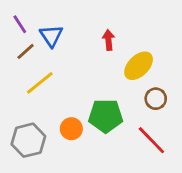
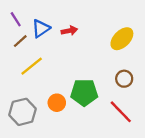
blue triangle: (51, 36) -> (41, 28), turned 30
red arrow: (109, 40) -> (69, 31), moved, turned 84
yellow ellipse: (139, 66) -> (122, 39), moved

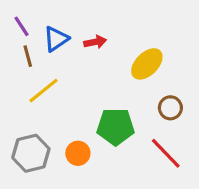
yellow ellipse: (122, 39) -> (147, 64), moved
brown line: (20, 41) -> (28, 56), turned -63
orange circle: (57, 103) -> (78, 153), moved

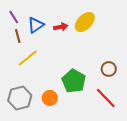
yellow ellipse: (147, 64) -> (85, 22), moved
green pentagon: (116, 127) -> (74, 81), turned 30

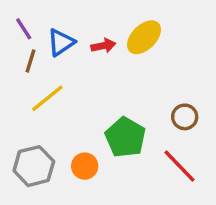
brown line: (18, 36) -> (30, 61), turned 32

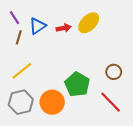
yellow line: (47, 98) -> (22, 71), moved
orange circle: (85, 166) -> (52, 102), size x1.5

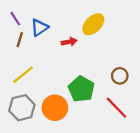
red arrow: (64, 28) -> (69, 42), moved

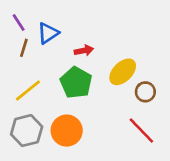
yellow ellipse: (93, 24) -> (123, 72), moved
green pentagon: (81, 89) -> (76, 83), moved

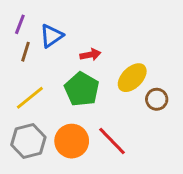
purple line: (19, 22) -> (20, 24), turned 54
red line: (141, 131) -> (112, 141), moved

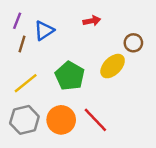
red arrow: (90, 55) -> (92, 21), moved
brown circle: (157, 99) -> (133, 43), moved

